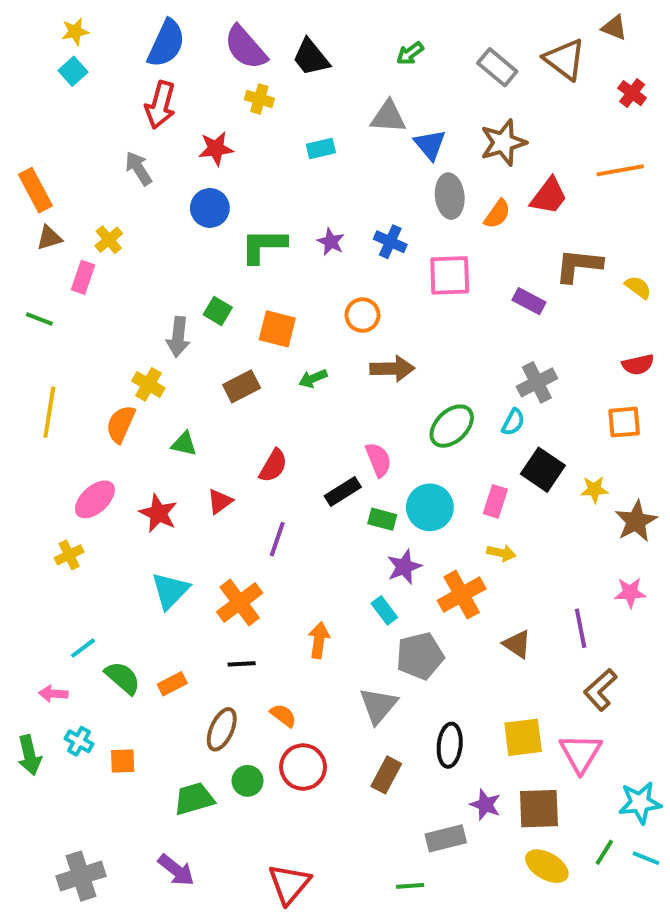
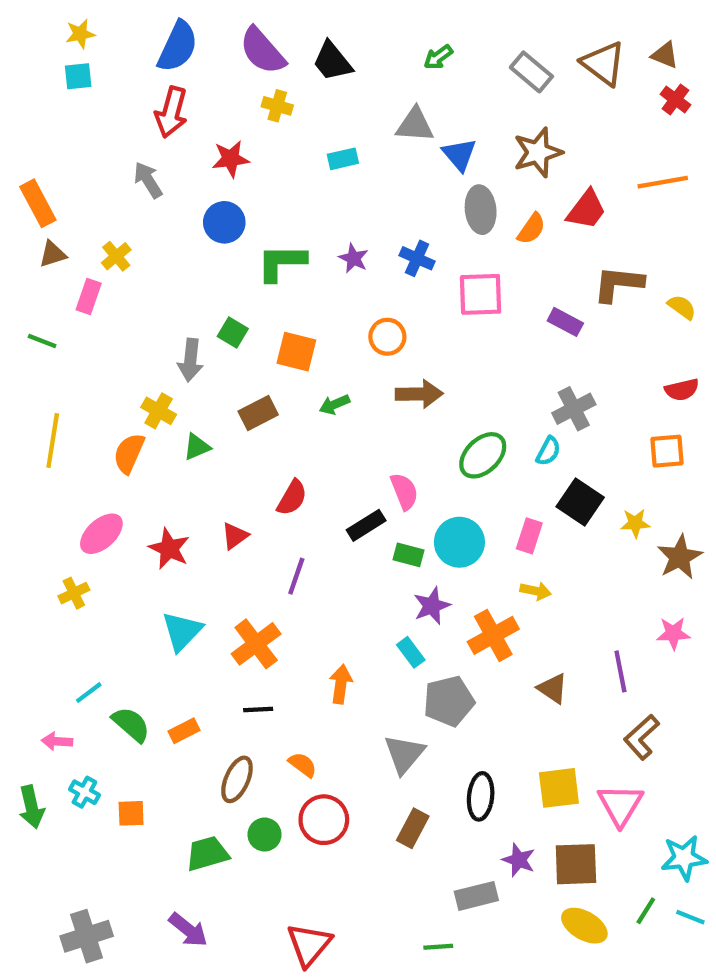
brown triangle: (614, 28) -> (665, 55), moved
cyan square: (73, 71) -> (78, 76), turned 36
green triangle: (184, 444) -> (197, 447), moved, turned -36

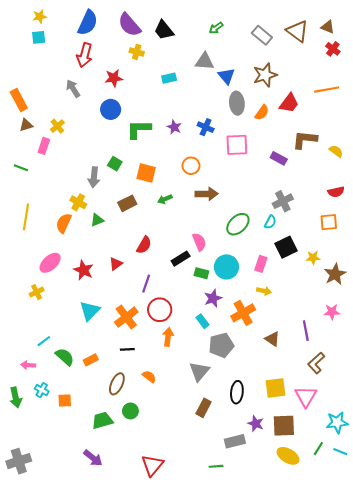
black square: (580, 502) -> (286, 247), turned 30
red circle: (324, 820) -> (160, 310), moved
gray cross: (87, 936) -> (19, 461), moved

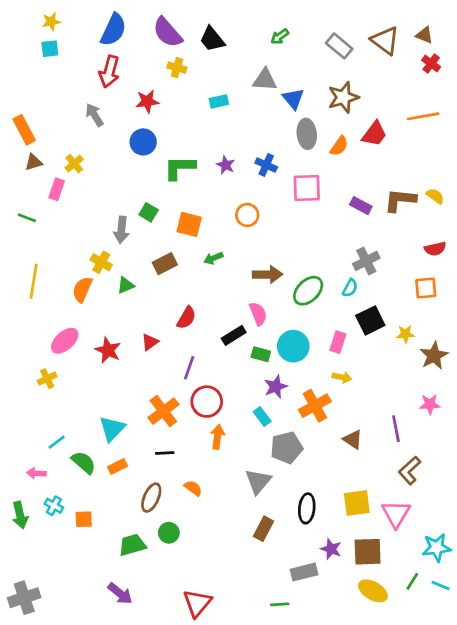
brown L-shape: (305, 140) -> (400, 200), moved
brown arrow: (207, 194) -> (268, 274), moved
cyan triangle: (90, 311) -> (112, 429), moved

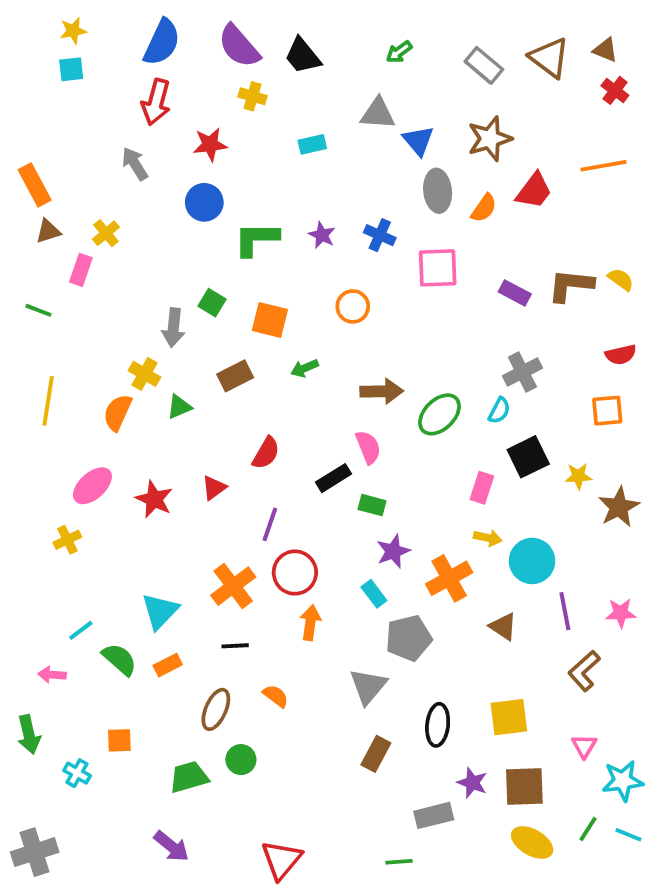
cyan circle: (293, 346) -> (532, 561), moved
pink star: (430, 404) -> (621, 613), moved
cyan cross: (54, 506) -> (77, 773), moved
pink triangle: (396, 514) -> (584, 746), moved, size x0.6

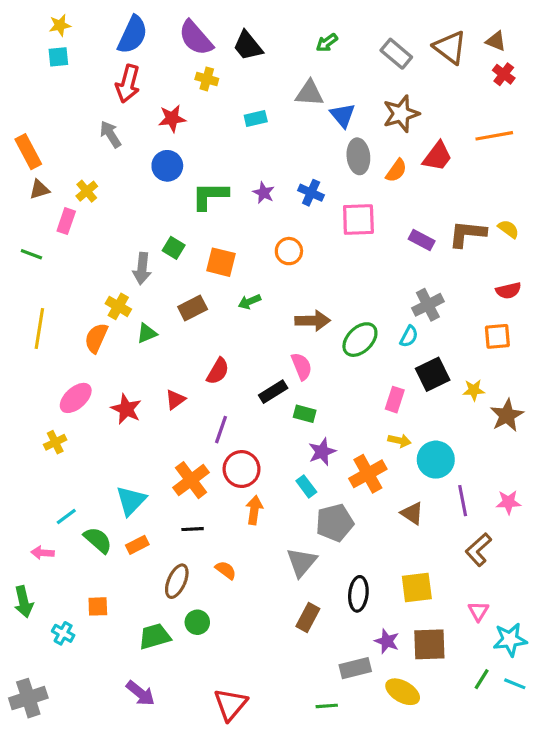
yellow ellipse: (532, 842) -> (403, 692), moved

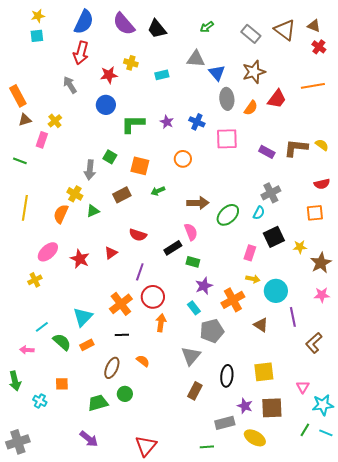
yellow cross: (207, 79) -> (131, 63), moved
red semicircle: (218, 371) -> (138, 235), turned 78
pink star: (508, 502) -> (322, 295), moved
brown L-shape: (478, 550) -> (314, 343), moved

